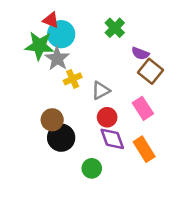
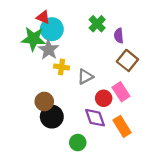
purple semicircle: (140, 53) -> (119, 36), moved, turned 64
yellow cross: (73, 79) -> (62, 67), turned 32
red circle: (107, 117) -> (104, 98), moved

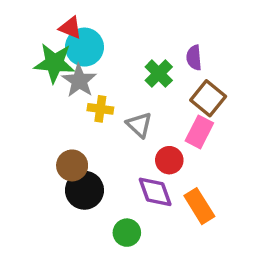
green cross: (97, 24) -> (159, 74), moved
gray triangle: (85, 77) -> (139, 125), turned -49
pink rectangle: (121, 92) -> (199, 132), moved, turned 60

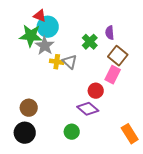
gray triangle: (139, 125) -> (70, 62), moved
brown circle: (72, 165) -> (29, 108), moved
black circle: (84, 190) -> (25, 133), moved
purple diamond: (155, 192) -> (88, 109), turned -30
orange rectangle: (199, 206) -> (130, 134), moved

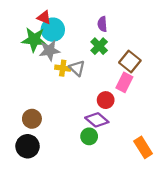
purple semicircle: (110, 33) -> (102, 24), moved
gray star: (45, 46) -> (50, 51), turned 30
green circle: (72, 132) -> (89, 136), moved

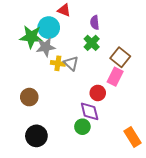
red triangle: (44, 18) -> (64, 10), moved
brown circle: (32, 119) -> (29, 97), moved
purple diamond: (97, 120) -> (90, 111), turned 35
black circle: (28, 146) -> (36, 136), moved

